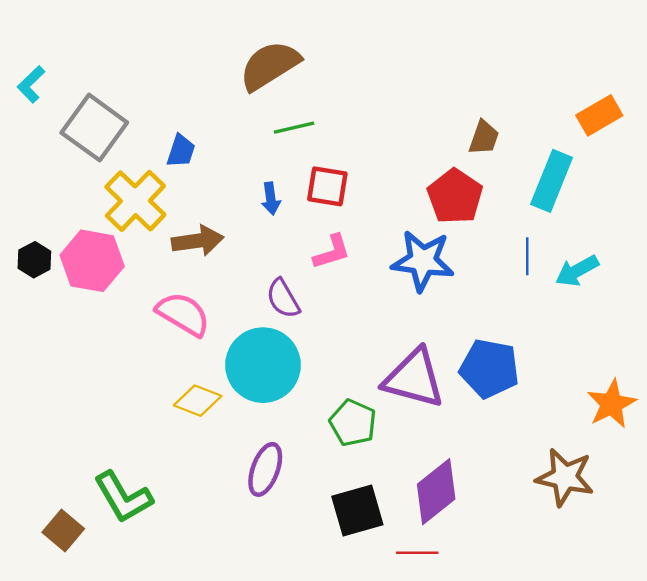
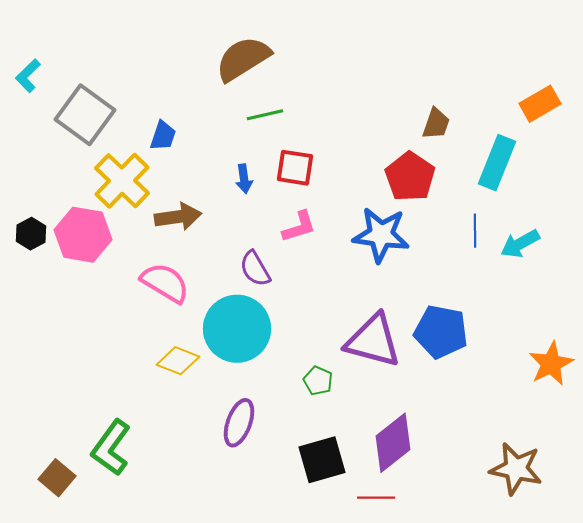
green pentagon: (353, 423) -> (318, 381), size x0.7
brown star: (565, 477) -> (516, 469), moved
green L-shape: (123, 497) -> (111, 448), turned 66

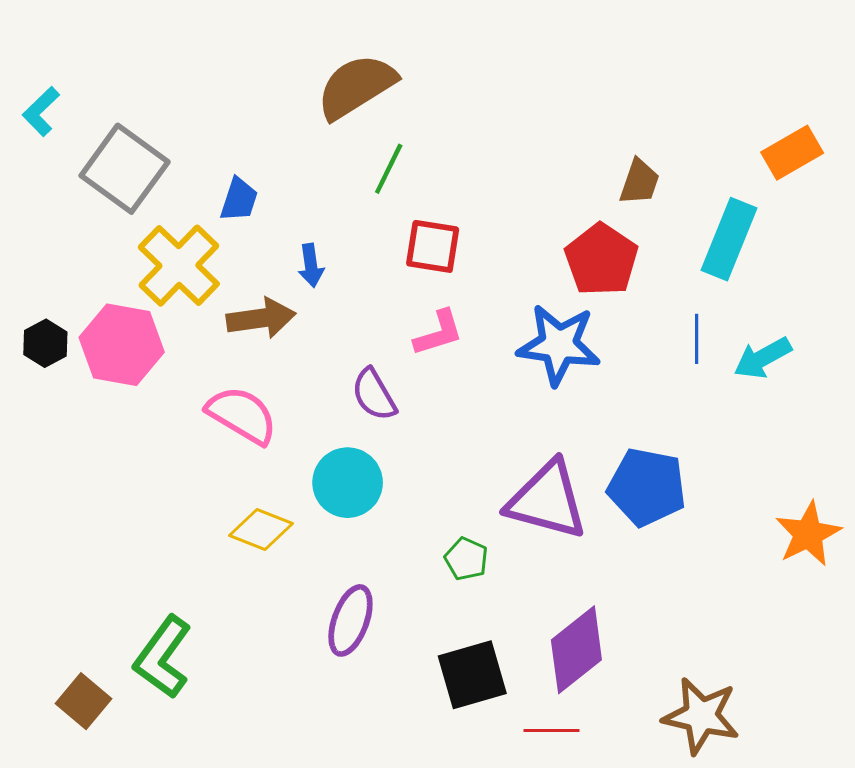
green line: (265, 115) -> (389, 169), turned -51
blue arrow: (244, 179) -> (311, 266), moved
cyan circle: (237, 329) -> (348, 483), size x0.7
brown star: (516, 469) -> (701, 716), moved

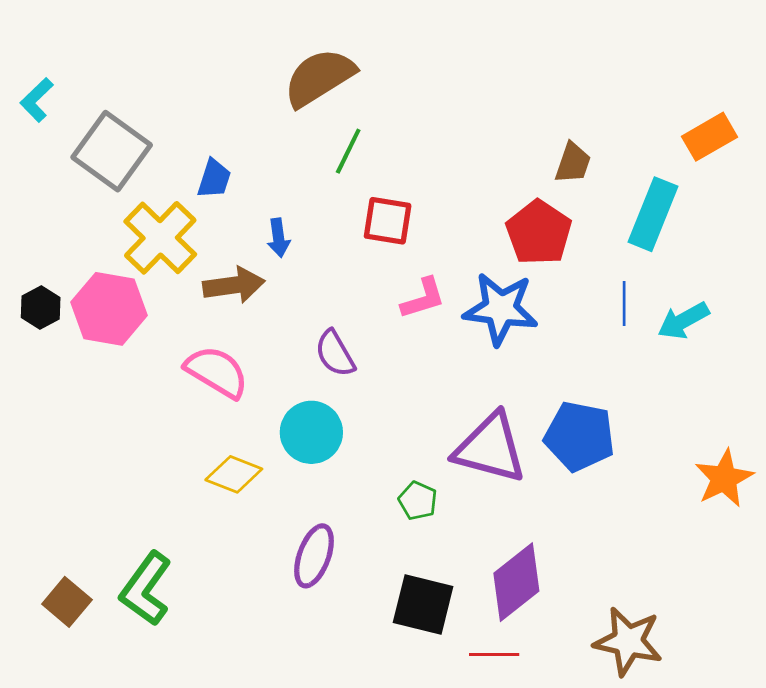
pink L-shape: (439, 333) -> (423, 298), moved
black square: (472, 675) -> (423, 605), turned 30
brown square: (84, 701) -> (67, 602), moved

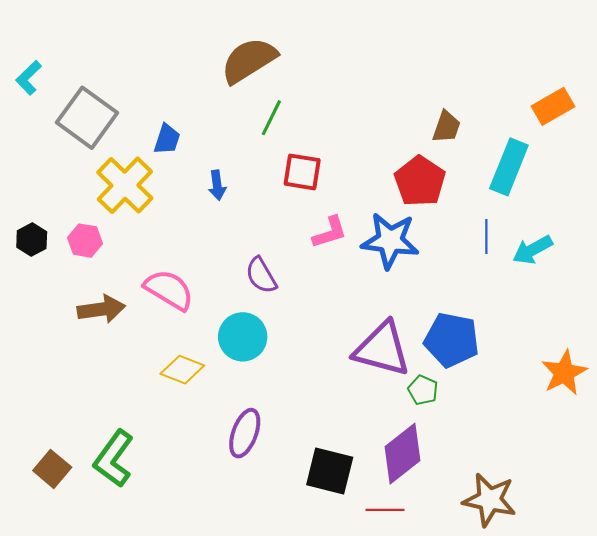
brown arrow: (234, 285) -> (101, 309), moved
pink hexagon: (109, 309) -> (85, 241), size x0.6
green pentagon: (418, 501) -> (423, 390), moved

